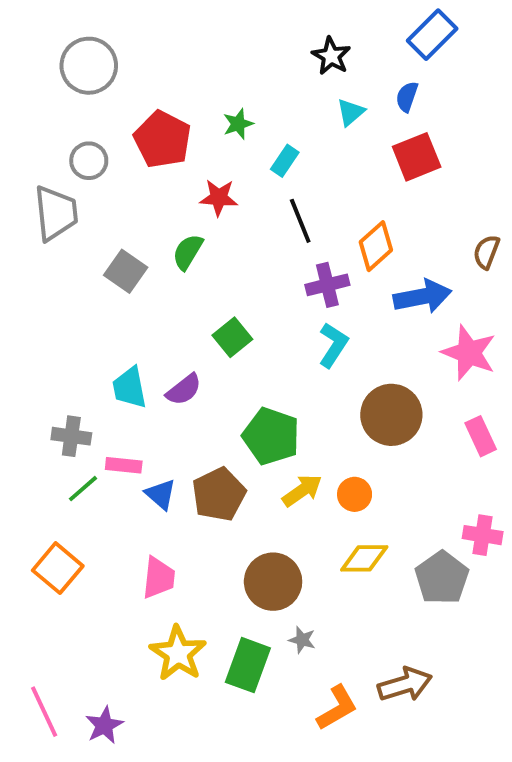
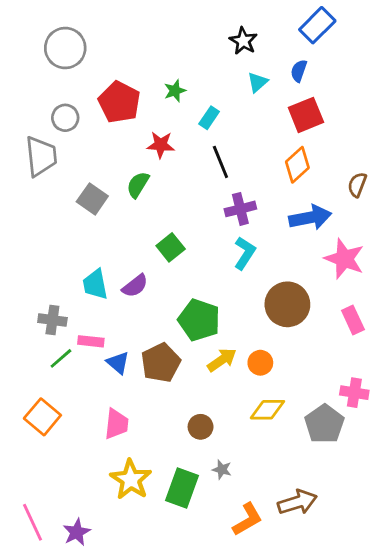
orange diamond: (376, 246) -> (297, 165), moved
brown circle: (273, 582) -> (201, 427), size x0.6

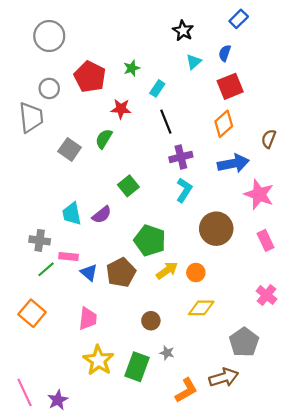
blue rectangle: (317, 25) -> (239, 19), size x0.7
pink cross: (354, 393) -> (267, 295), turned 30
gray pentagon: (324, 424) -> (244, 342), moved

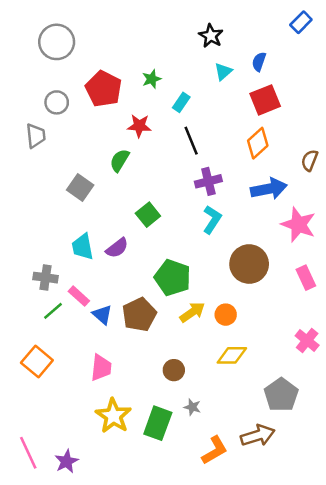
blue rectangle: (239, 19) -> (301, 22), moved
gray trapezoid: (31, 117) -> (36, 136), size x0.7
gray square: (70, 149) -> (80, 188), moved
pink rectangle: (68, 256) -> (79, 296), turned 36

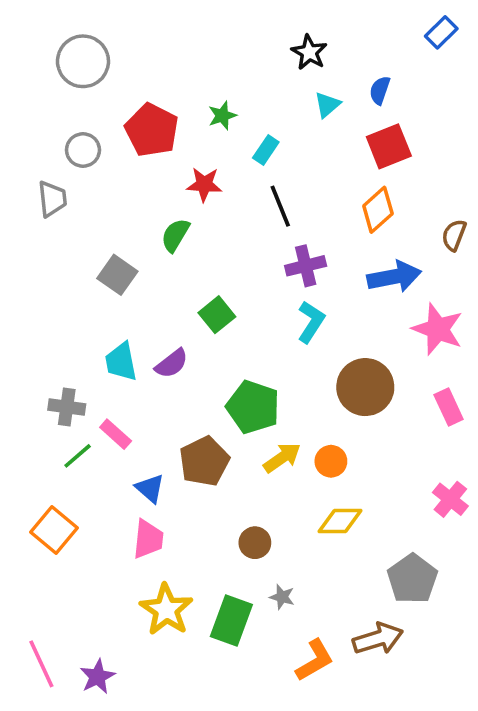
blue triangle: (102, 315) -> (150, 488), moved

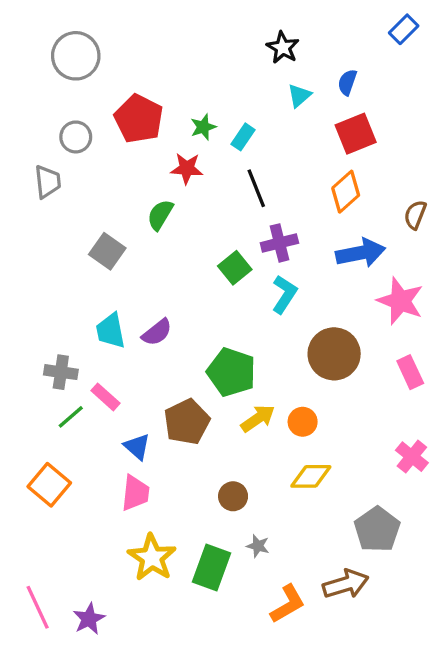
green star: (222, 116) -> (203, 127), moved
green square: (217, 315) -> (235, 268), moved

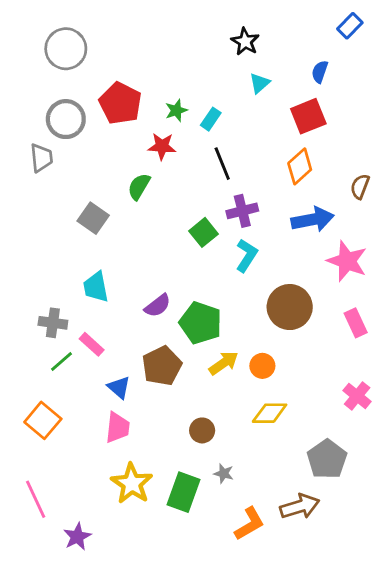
blue semicircle: (347, 82) -> (320, 72), moved
gray circle: (76, 137) -> (66, 119), size x1.4
purple semicircle: (157, 332) -> (158, 306), moved
pink line: (38, 607) -> (36, 499), moved

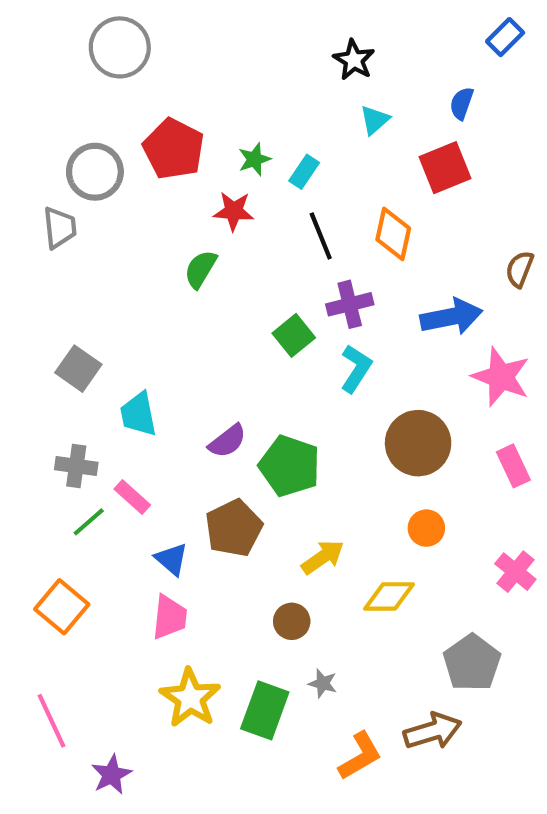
gray circle: (66, 49) -> (120, 47), moved
orange diamond: (300, 166) -> (393, 234), moved, turned -36
gray square: (93, 218) -> (78, 369), moved
yellow arrow: (224, 363) -> (323, 557), moved
orange circle: (262, 366) -> (426, 528), moved

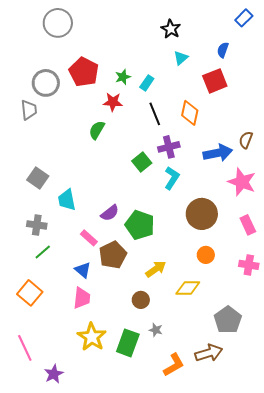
brown semicircle: (520, 269) -> (246, 140), moved
pink rectangle: (132, 497) -> (89, 238), moved
pink cross: (515, 572) -> (249, 265), moved, turned -30

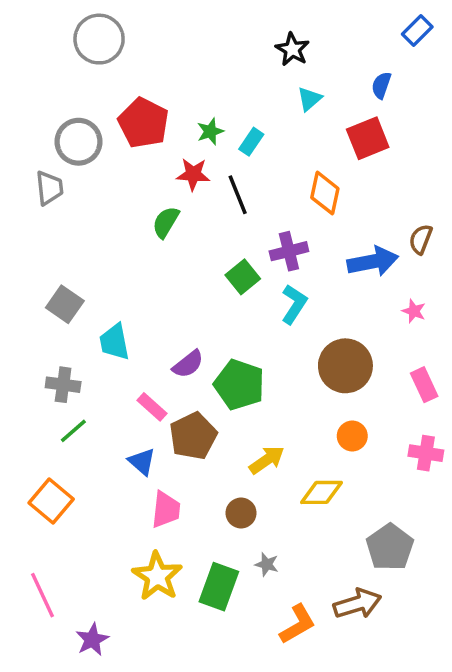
black line: (155, 114) -> (238, 195), moved
pink star: (242, 182) -> (414, 311), size x0.5
pink trapezoid: (82, 298) -> (166, 510), moved

